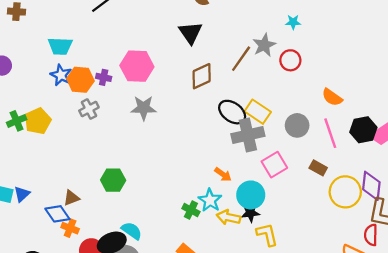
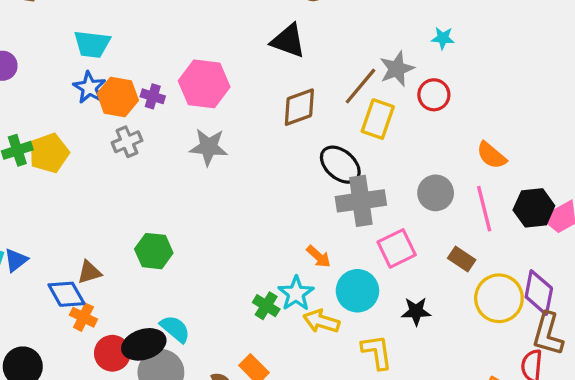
black triangle: (190, 33) -> (288, 41), turned -40
yellow rectangle: (258, 112) -> (378, 119), moved, turned 70
black star: (250, 213) -> (416, 311), moved

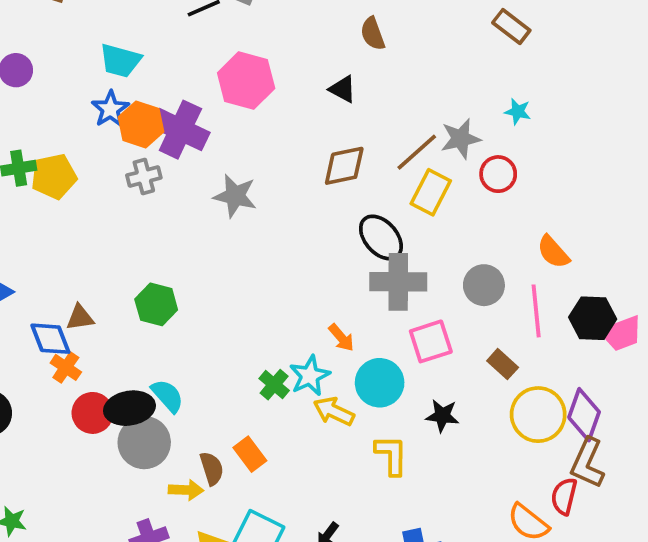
black triangle: (288, 41) -> (343, 89), size x0.7
pink hexagon: (204, 84) -> (246, 81), moved
purple cross: (153, 96) -> (180, 130), size x2.0

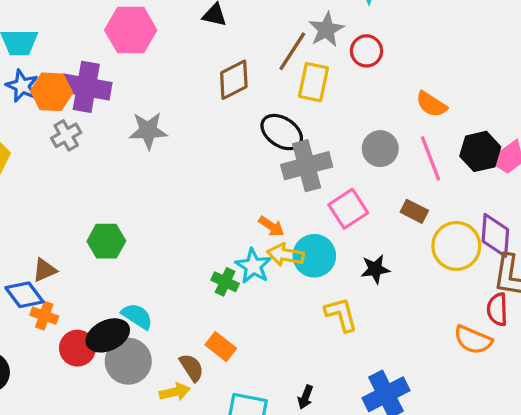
yellow arrow: (334, 411) -> (285, 255), moved

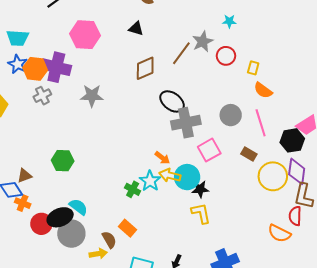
yellow rectangle: (313, 82) -> (253, 68), moved, size x0.6
black hexagon: (480, 151) -> (292, 140), moved
black star: (375, 269) -> (200, 189), moved

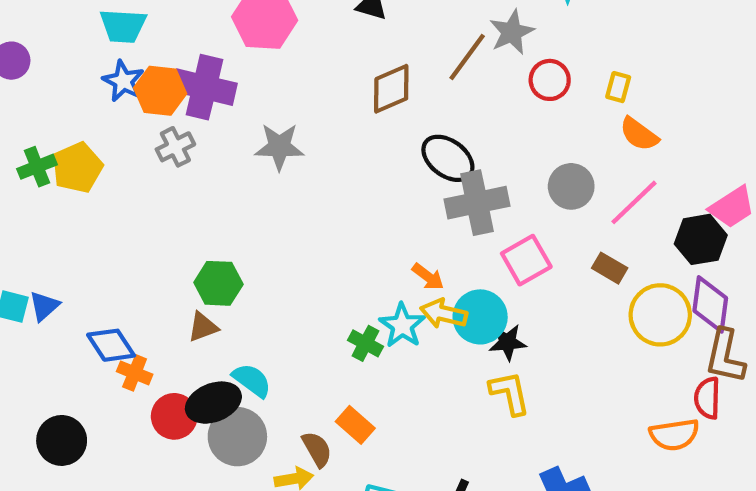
red circle: (226, 56) -> (550, 80), moved
pink line: (261, 123) -> (634, 202), turned 64
brown triangle: (24, 176) -> (203, 327), moved
orange semicircle: (279, 233) -> (674, 435), turned -35

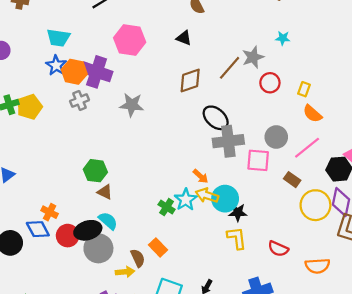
pink square: (526, 260) -> (258, 160), moved, turned 30
brown triangle: (203, 327) -> (105, 192), moved, turned 42
blue diamond: (111, 345) -> (38, 229), moved
red semicircle: (707, 398) -> (278, 249), moved, turned -72

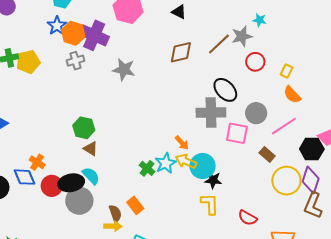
cyan star: (283, 38) -> (260, 20), moved
black ellipse: (216, 118) -> (225, 90), moved
yellow arrow: (125, 272) -> (113, 226), moved

